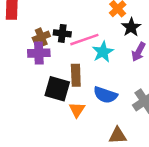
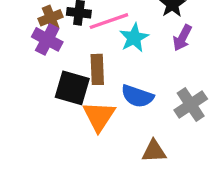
purple cross: (39, 53) -> (47, 39), turned 30
orange triangle: (77, 110) -> (99, 116), size x1.5

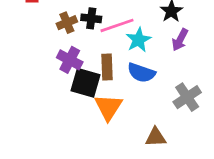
purple cross: (47, 39) -> (70, 60), moved
blue semicircle: (137, 96) -> (141, 73), moved

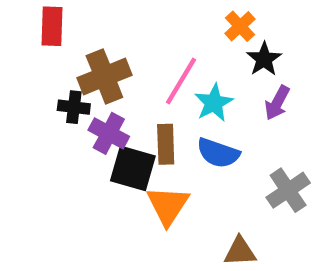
black cross: (91, 18) -> (74, 107), moved
brown cross: (67, 23) -> (104, 77), size x1.6
pink line: (117, 25) -> (181, 81), turned -40

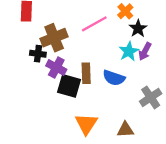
pink line: (181, 81) -> (94, 24), moved, turned 30
cyan star: (214, 103) -> (129, 51), moved
orange triangle: (168, 206) -> (86, 124), moved

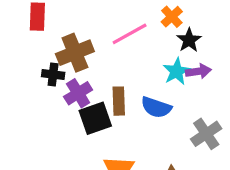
purple arrow: (145, 51) -> (198, 71), turned -126
purple cross: (56, 68) -> (78, 93), turned 30
black square: (69, 86) -> (95, 118), turned -35

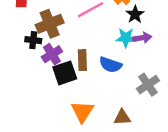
cyan star: (176, 71) -> (126, 38), turned 30

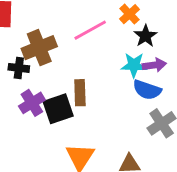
purple cross: (52, 54) -> (32, 103), moved
blue semicircle: (110, 65) -> (147, 90), moved

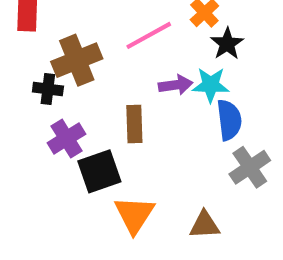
purple arrow: (154, 65) -> (176, 85), moved
blue semicircle: (147, 90) -> (229, 120), turned -116
black square: (58, 109) -> (99, 171), moved

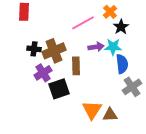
brown cross: (77, 60) -> (54, 51), moved
orange triangle: (134, 215) -> (92, 110), moved

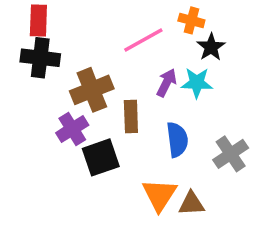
orange cross: (110, 12) -> (191, 20), turned -32
purple arrow: (96, 47) -> (167, 83), turned -56
black cross: (34, 49) -> (40, 58), moved, size x1.5
blue semicircle: (122, 64) -> (177, 140), moved

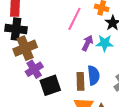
pink line: (143, 40) -> (74, 19), turned -35
brown cross: (92, 90) -> (25, 48), moved
brown rectangle: (131, 117) -> (80, 81), moved

